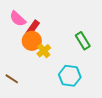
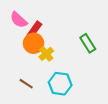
cyan hexagon: (70, 76) -> (60, 84), moved
brown line: (12, 79) -> (26, 84), moved

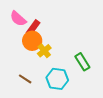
green rectangle: (88, 43) -> (82, 62), moved

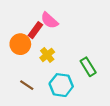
pink semicircle: (18, 19) -> (49, 20), moved
orange circle: (32, 41) -> (20, 44), moved

